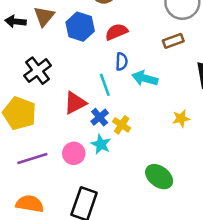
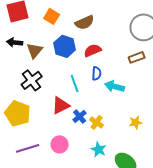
brown triangle: (44, 16) -> (35, 50), moved
cyan line: (105, 85) -> (75, 83), moved
yellow star: (181, 118) -> (136, 122), moved
cyan star: (101, 144) -> (99, 149), moved

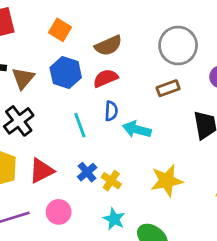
orange square: (52, 16) -> (60, 30), moved
brown semicircle: (85, 22) -> (108, 46), moved
red triangle: (61, 105) -> (42, 171), moved
yellow star: (136, 122) -> (167, 181), size x1.6

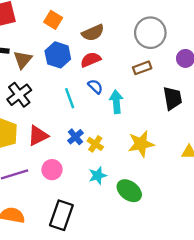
blue semicircle: (111, 111) -> (95, 87), turned -49
cyan arrow: (137, 129) -> (116, 102), turned 70
cyan star: (114, 219) -> (98, 175), turned 30

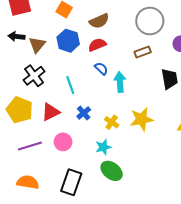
cyan line: (70, 98) -> (70, 85), moved
yellow cross: (95, 144) -> (112, 122), moved
green ellipse: (129, 191) -> (112, 171), moved

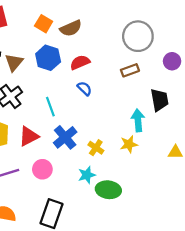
brown semicircle: (99, 21) -> (71, 28), moved
cyan arrow: (120, 82) -> (138, 120), moved
blue cross: (84, 113) -> (65, 137), size x1.5
yellow star: (142, 119) -> (129, 144), size x0.7
green ellipse: (112, 171) -> (108, 190), moved, turned -30

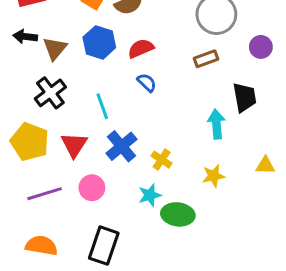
red triangle: (29, 136) -> (74, 145), turned -30
yellow star: (129, 144) -> (213, 176), moved

